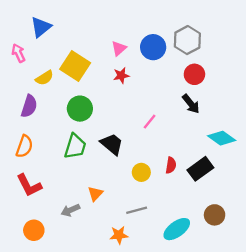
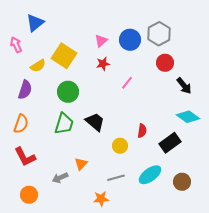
black arrow: (191, 104) -> (184, 86), moved
pink line: (150, 122) -> (127, 83), moved
red semicircle: (171, 165) -> (142, 131), moved
cyan ellipse: (177, 229) -> (150, 175), moved

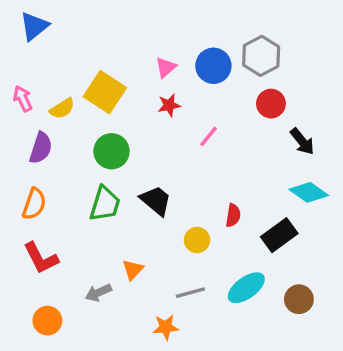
blue triangle: (35, 23) -> (34, 26), moved
pink arrow: (16, 45) -> (23, 99), moved

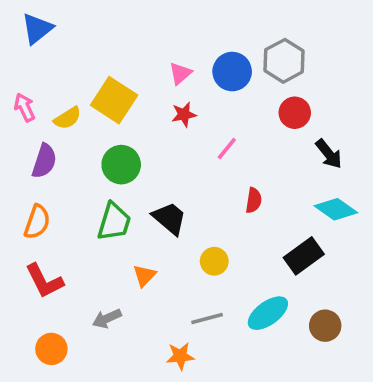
red semicircle: (233, 215) -> (254, 200), moved
orange triangle: (133, 270) -> (144, 276), moved

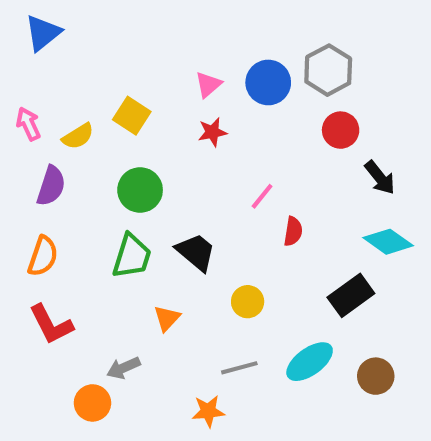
yellow square: (114, 100) -> (132, 116), size x0.7
pink line: (227, 149) -> (262, 196), moved
orange circle: (51, 349) -> (92, 403), moved

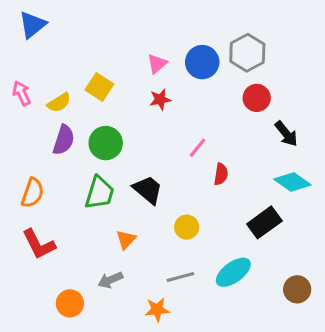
purple semicircle: (51, 186) -> (64, 140), moved
gray arrow: (123, 368) -> (110, 280), moved
brown circle: (376, 376) -> (297, 289), moved

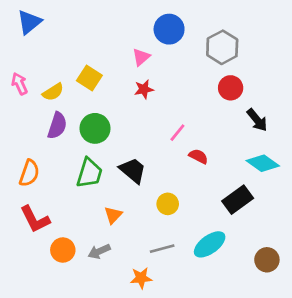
blue circle: (202, 62) -> (169, 29), moved
red semicircle: (221, 174) -> (198, 156), turned -72
orange circle: (70, 303) -> (63, 250), moved

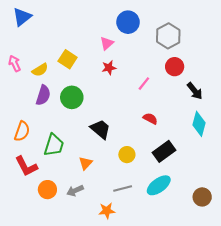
pink line: (177, 133) -> (144, 84), moved
cyan diamond: (263, 163) -> (199, 124), turned 70
green trapezoid: (89, 173) -> (54, 145), moved
black rectangle: (238, 200) -> (164, 151), moved

